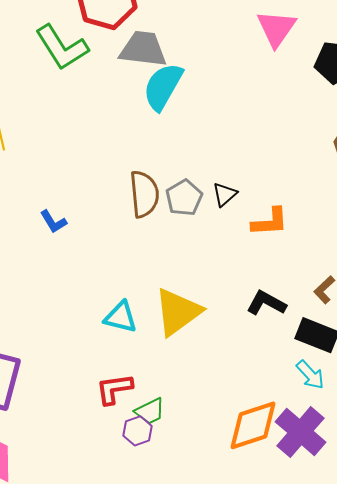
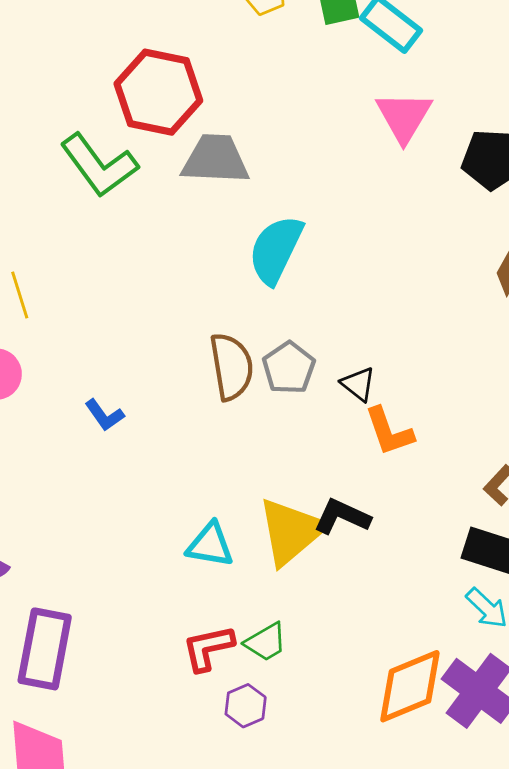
cyan semicircle: (163, 87) -> (276, 250), moved
black triangle: (225, 194) -> (358, 384), moved, turned -36
orange L-shape: (270, 222) -> (389, 431), moved, turned 78
black L-shape: (266, 303) -> (342, 517), moved
green trapezoid: (150, 411) -> (266, 642), moved

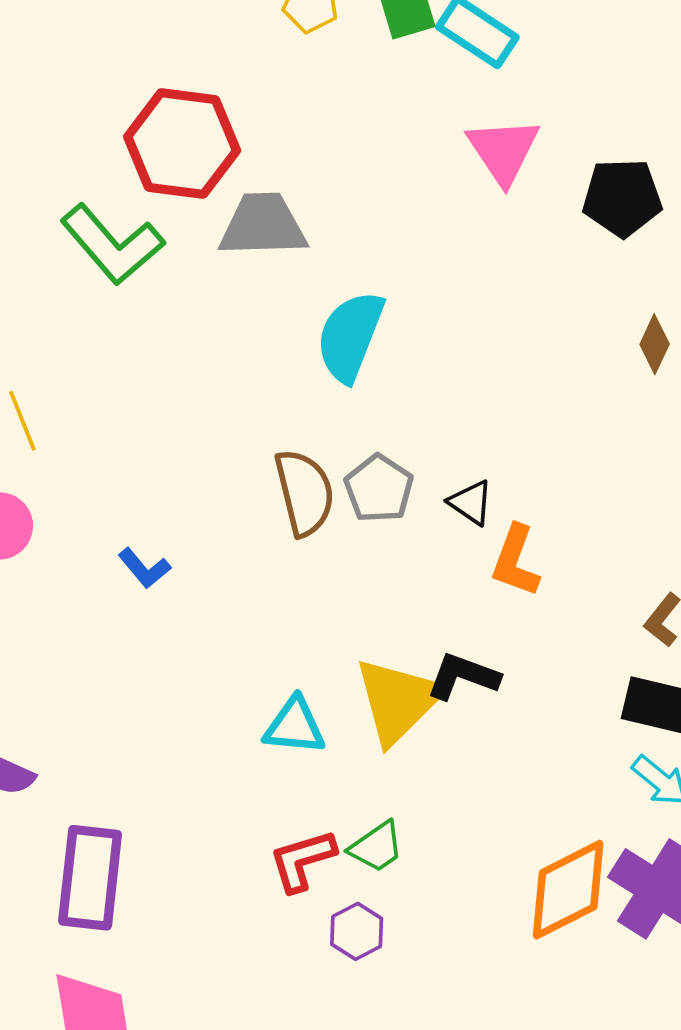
orange L-shape: (389, 431) -> (515, 561), turned 44

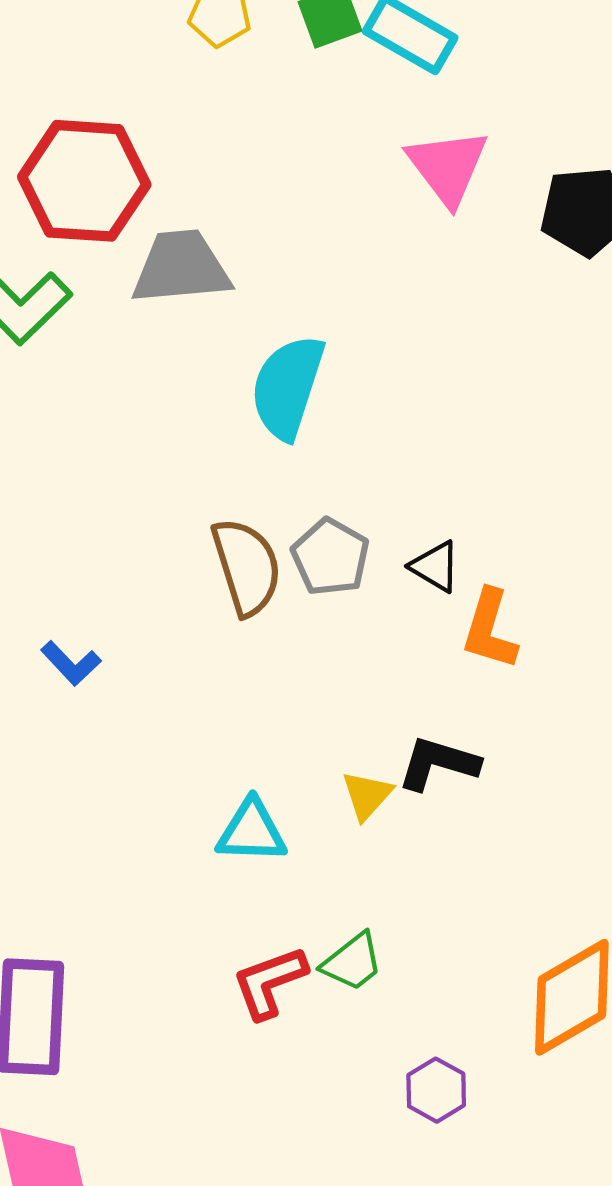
yellow triangle: (398, 701) -> (367, 795), size x0.5
purple hexagon: (357, 931) -> (436, 1090), moved

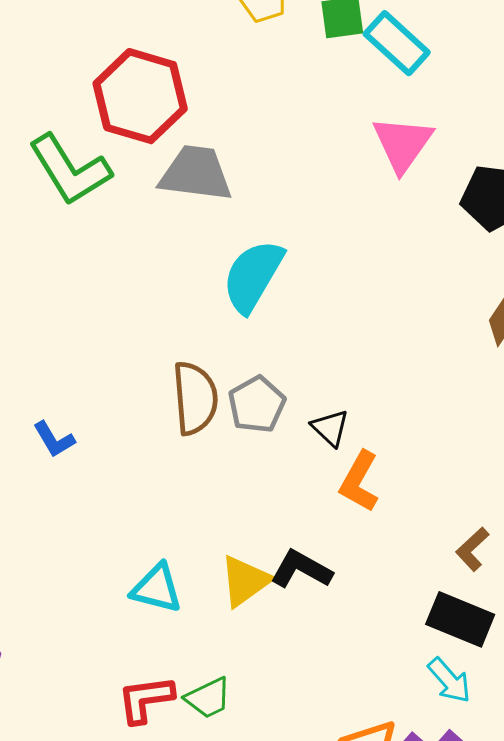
yellow triangle: (367, 795) -> (245, 581), size x1.4

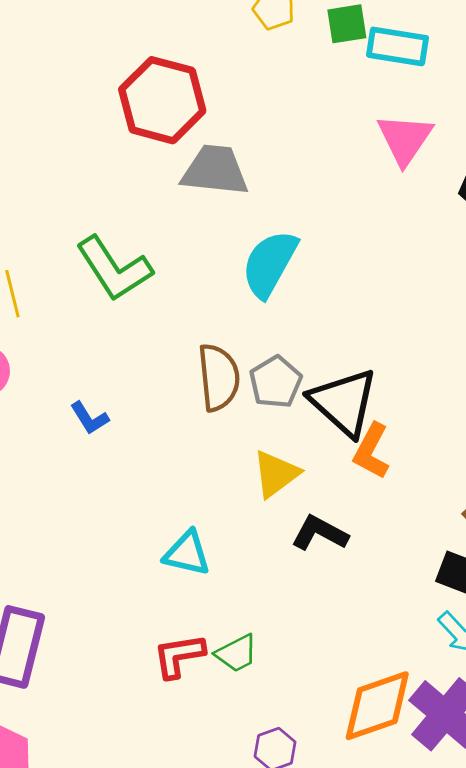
cyan rectangle: (397, 43) -> (398, 46), turned -32
green L-shape: (70, 170) -> (114, 269), moved
black triangle: (330, 428) -> (344, 402), size x2.0
yellow triangle: (245, 581) -> (276, 474), moved

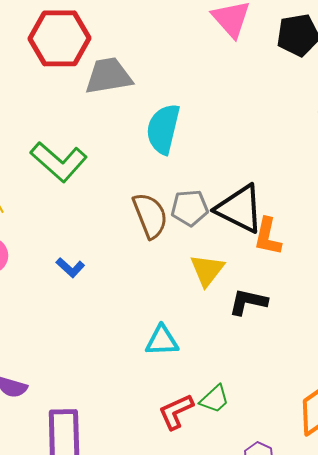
gray pentagon: (276, 382) -> (190, 208), turned -30

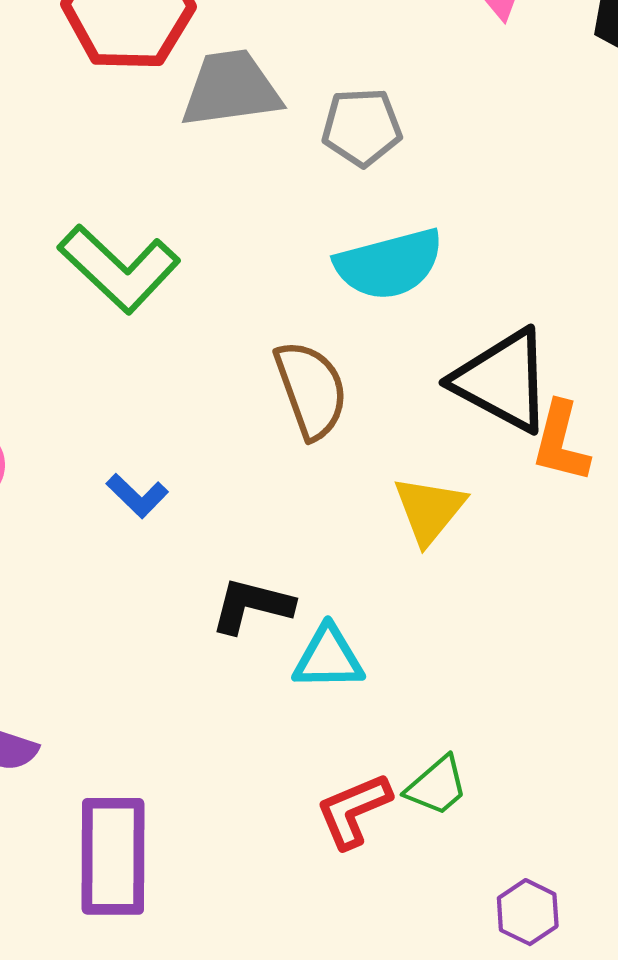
cyan semicircle: (163, 129) -> (389, 264), moved, turned -120
gray pentagon: (190, 208) -> (362, 127), moved
black L-shape: (248, 302) -> (252, 606), moved

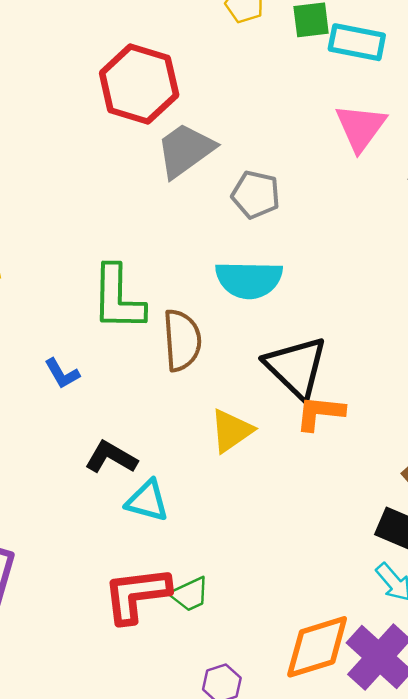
gray trapezoid: (231, 89) -> (185, 150), turned -44
green L-shape: (119, 269) -> (118, 298), moved, turned 32
orange L-shape: (561, 442) -> (320, 413), turned 66
red L-shape: (354, 810) -> (137, 595), size x1.4

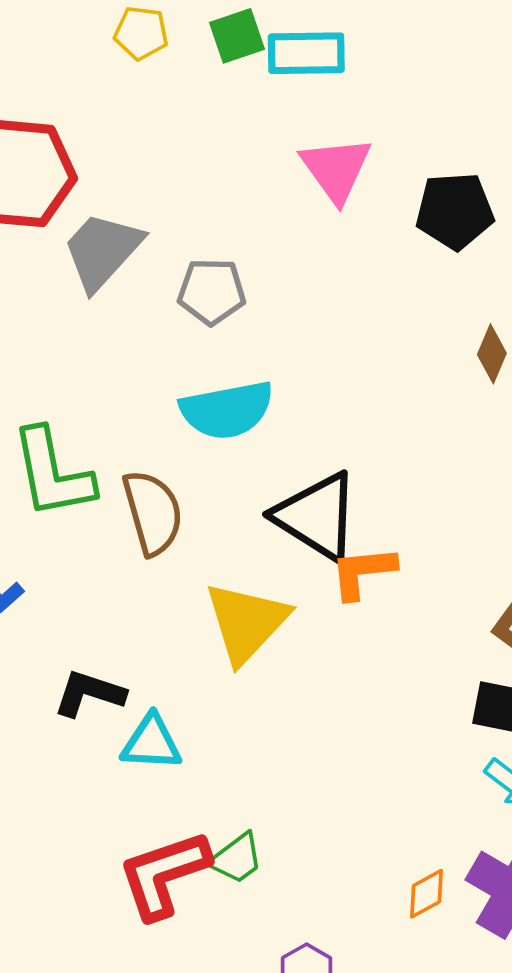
yellow triangle: (231, 431) -> (247, 622), size x1.4
orange diamond: (317, 647) -> (426, 894), size x0.5

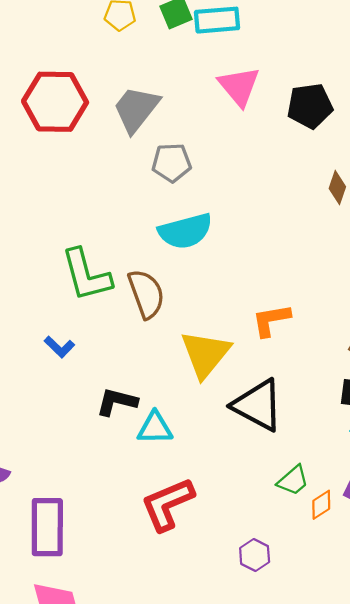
gray trapezoid: (102, 251) -> (136, 109), moved
black triangle: (317, 516) -> (258, 405), moved
green trapezoid: (236, 858) -> (293, 480), moved

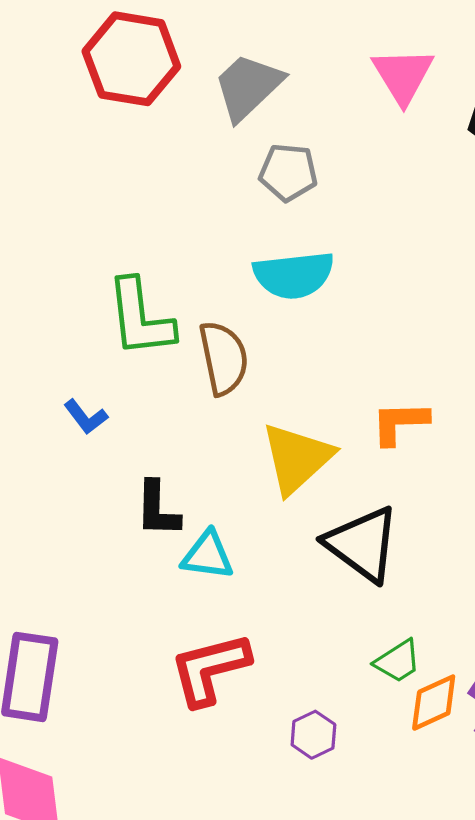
black L-shape: (117, 402) -> (157, 509), turned -111
orange diamond: (321, 505) -> (434, 703), size x1.4
purple hexagon: (255, 555) -> (313, 735), moved

